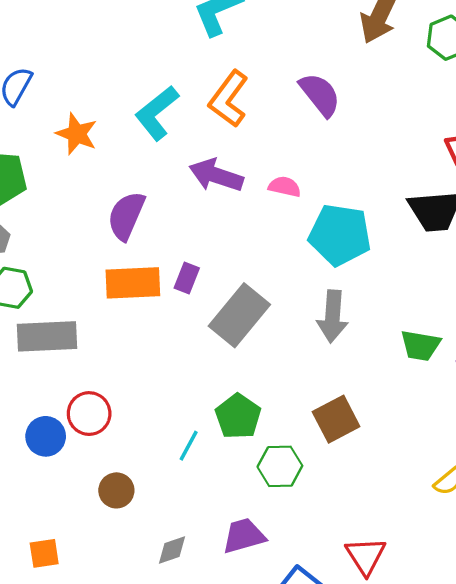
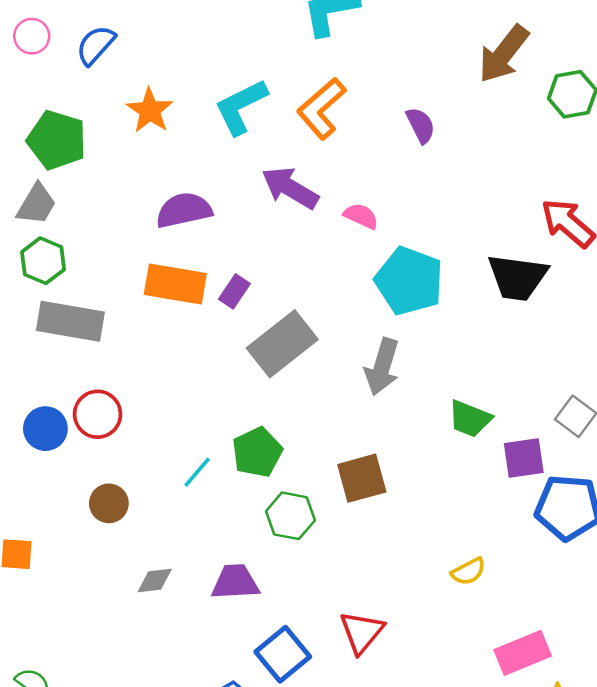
purple semicircle: (320, 95) -> (421, 125), size x0.7
purple semicircle: (126, 216) -> (184, 210), turned 42

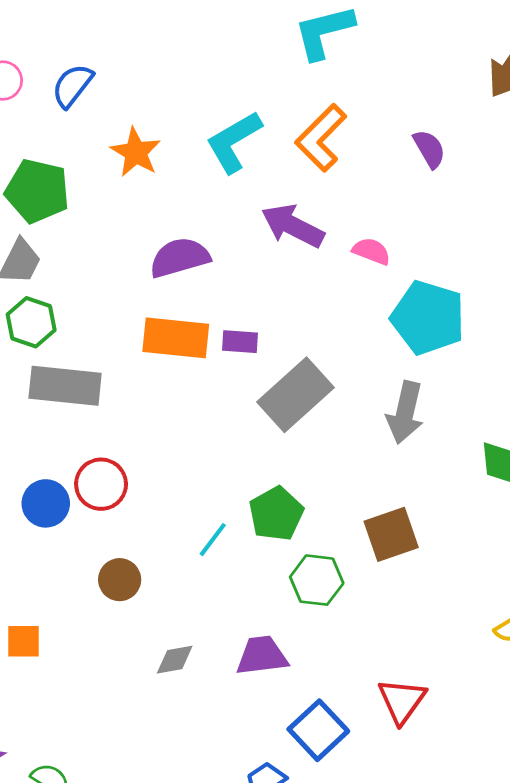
purple rectangle: (234, 291) -> (240, 342), turned 64

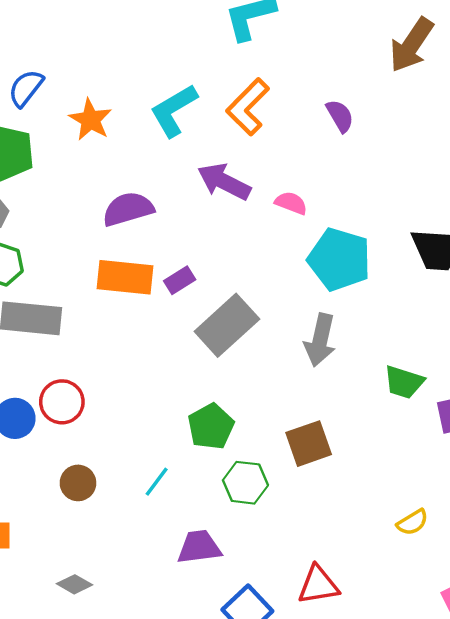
blue semicircle: (72, 86) -> (26, 88), moved
purple rectangle: (240, 342) -> (180, 280), turned -36
cyan line: (213, 540) -> (157, 482), moved
gray diamond: (175, 660) -> (74, 584), moved, turned 40
red triangle: (402, 701) -> (318, 585), turned 45

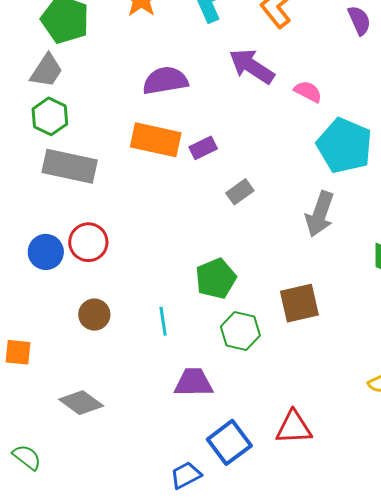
gray rectangle: (227, 325) -> (240, 192), size x0.5
cyan line: (157, 482) -> (163, 321), turned -52
gray diamond: (74, 584) -> (81, 403), size x1.4

